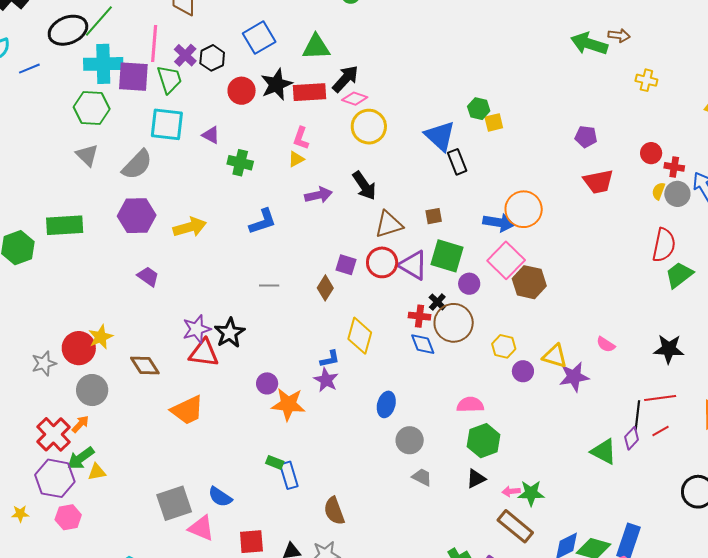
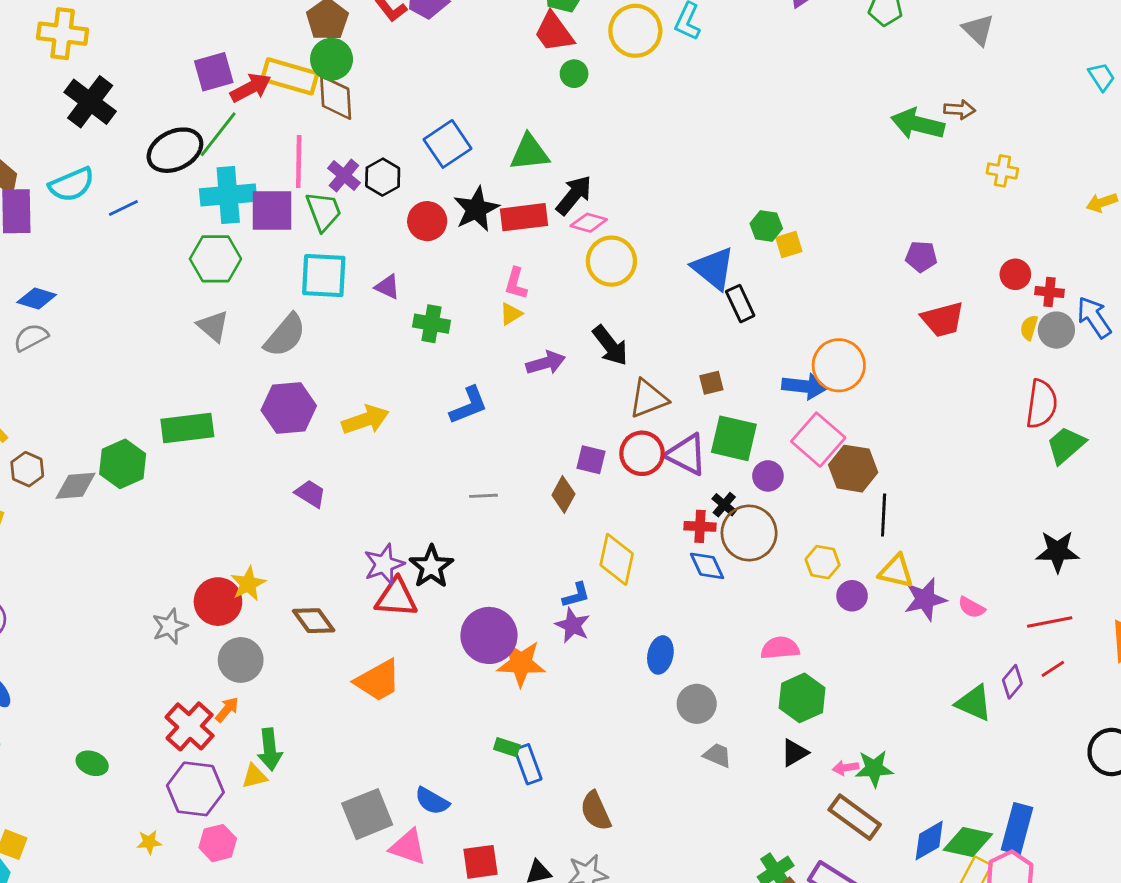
pink semicircle: (606, 345) -> (971, 607), moved
purple circle: (267, 383) -> (489, 635), size x1.8
black line: (637, 415) -> (884, 515), moved
green arrow: (81, 458) -> (270, 749), moved, turned -56

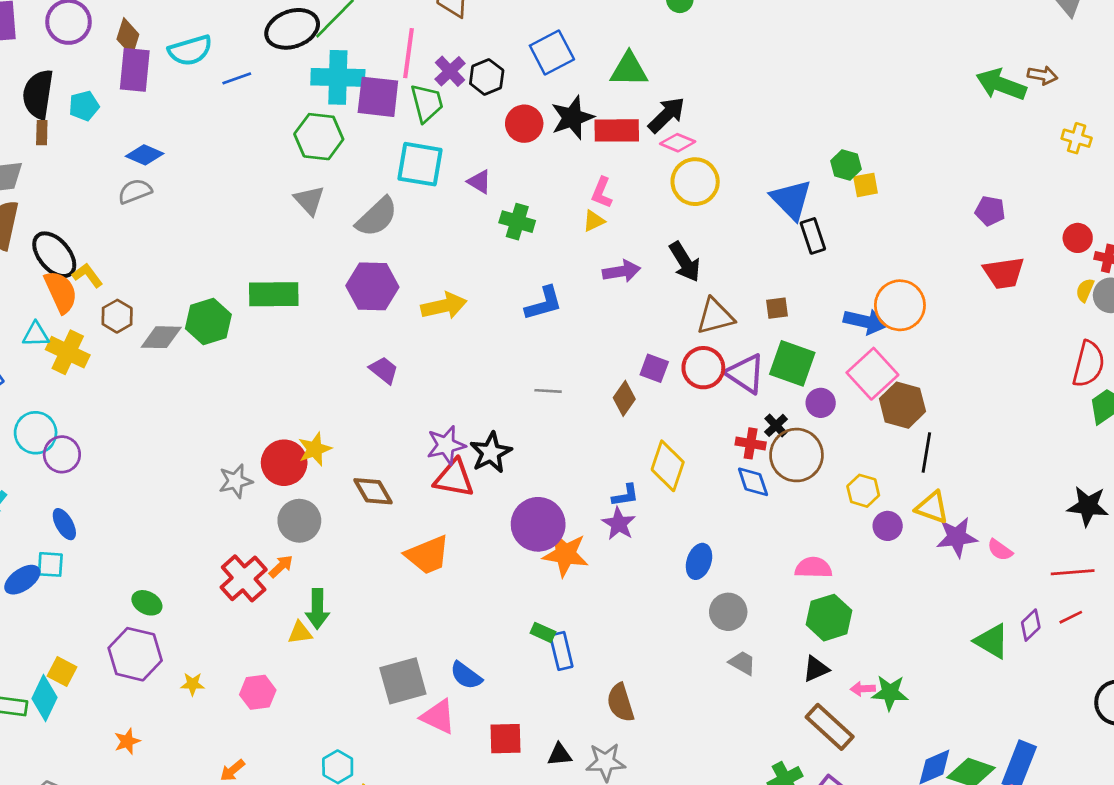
purple hexagon: (195, 789) -> (135, 654), moved
brown rectangle: (855, 817) -> (830, 727), moved

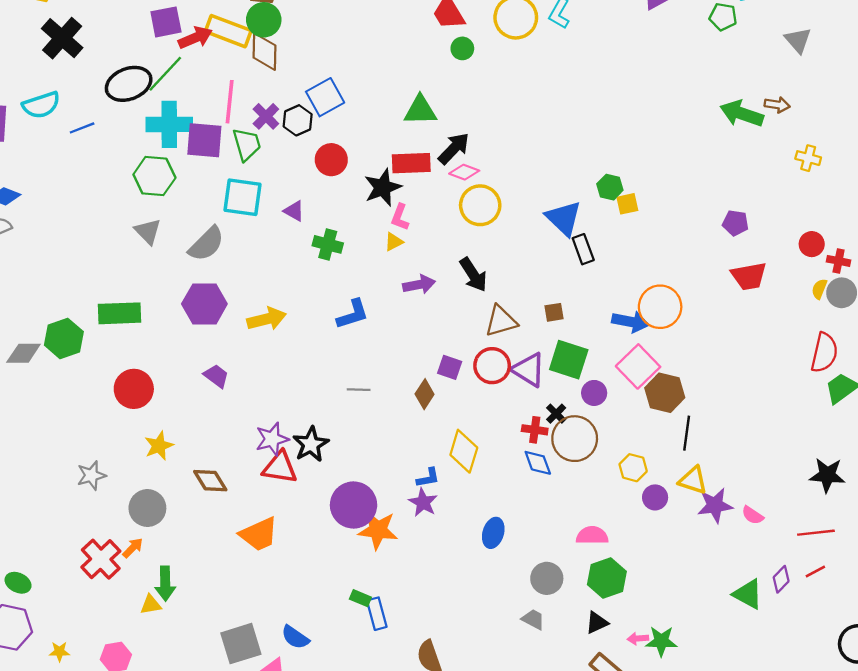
blue square: (552, 52) -> (325, 97), moved
black star: (572, 118) -> (383, 187), moved
red circle: (284, 463) -> (134, 389), moved
gray circle: (728, 612) -> (547, 578), moved

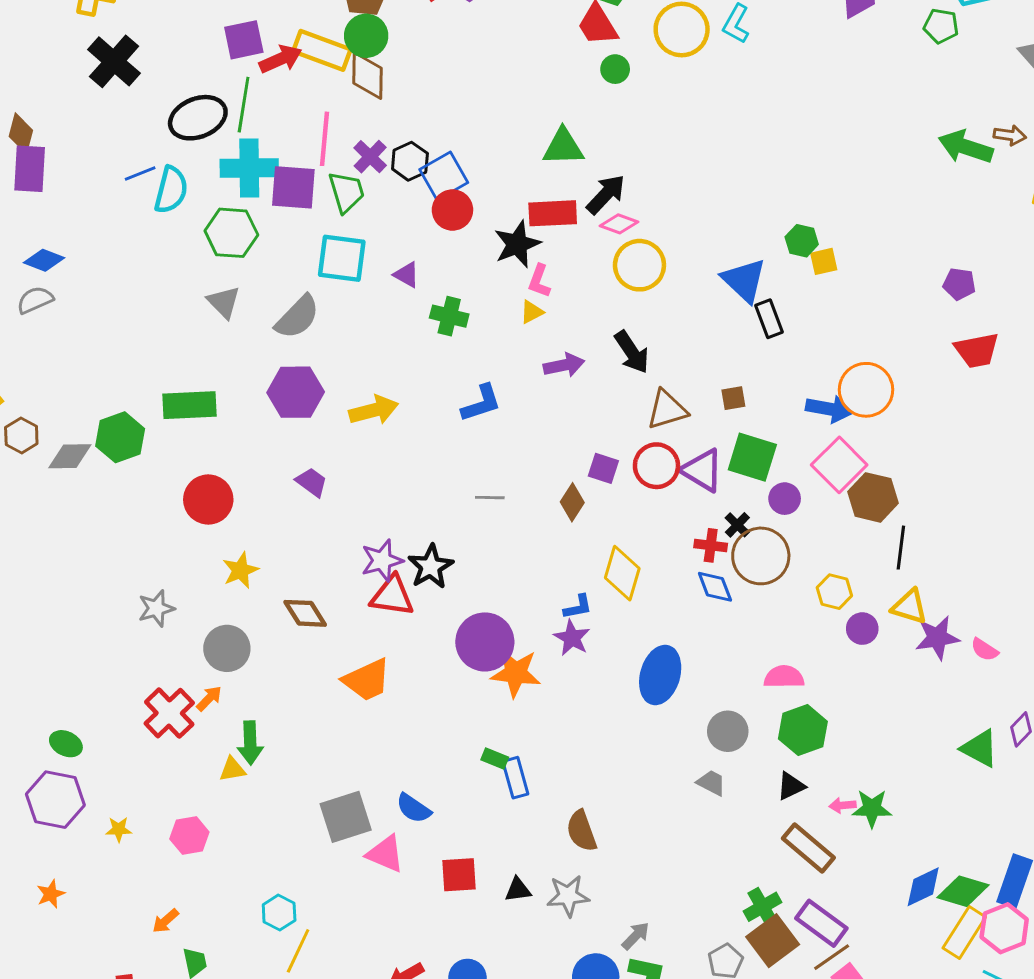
green line: (165, 74) -> (244, 105), turned -33
blue square: (325, 97) -> (444, 176), moved
cyan semicircle: (41, 105) -> (171, 190), moved, turned -57
blue ellipse: (493, 533) -> (660, 675), size x1.5

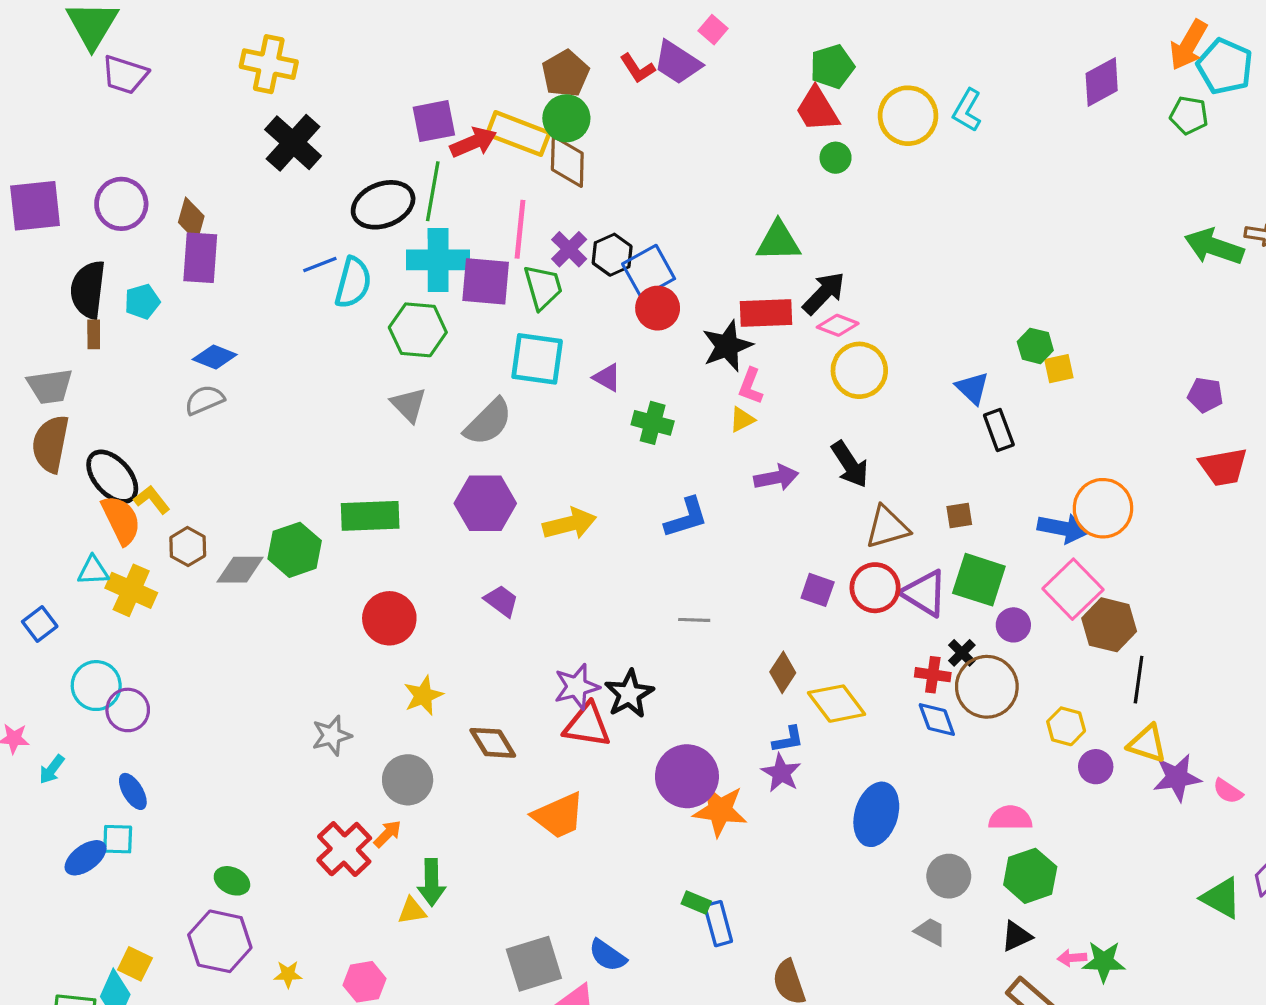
blue triangle: (744, 280) -> (972, 388), size x0.7
brown diamond: (572, 502) -> (783, 672), moved
yellow diamond: (622, 573) -> (837, 704), turned -54

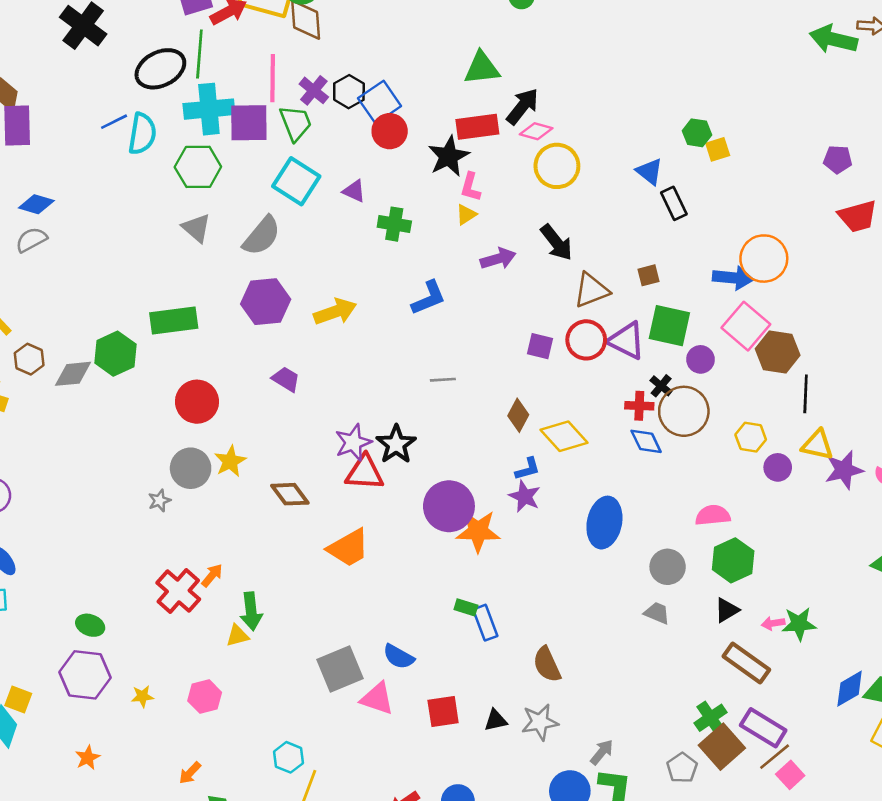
cyan square: (537, 359) -> (296, 181), turned 30
gray star: (332, 736) -> (159, 501), size x0.7
gray circle: (408, 780) -> (191, 468), moved

